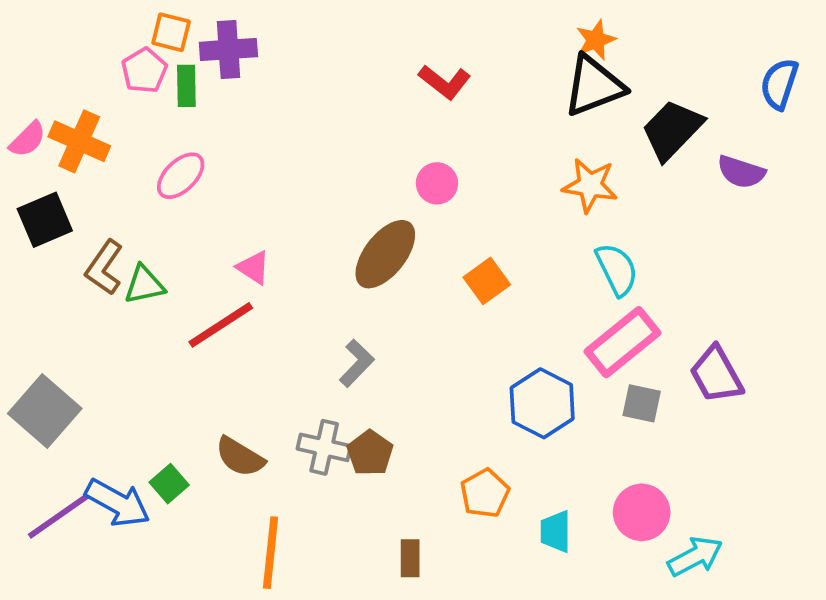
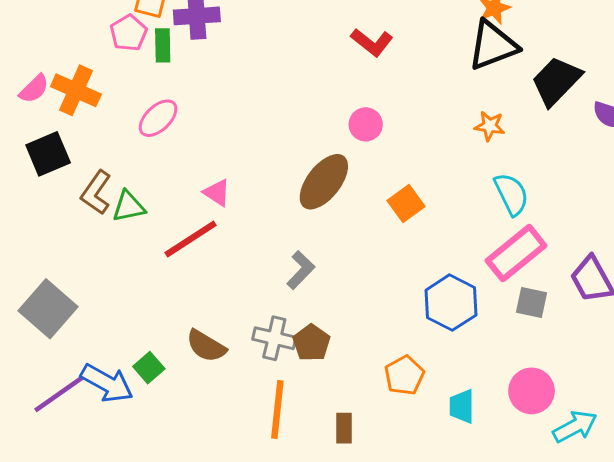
orange star: (590, 185) -> (490, 126), size x0.7
orange line: (271, 553) -> (277, 410), moved

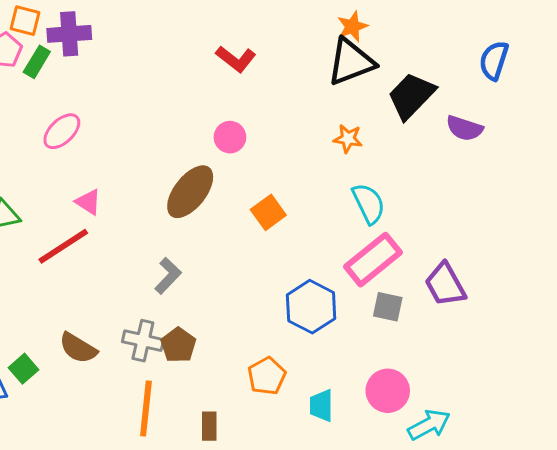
green rectangle: (163, 45) -> (37, 62), turned 32
pink ellipse: (158, 118) -> (62, 131), moved

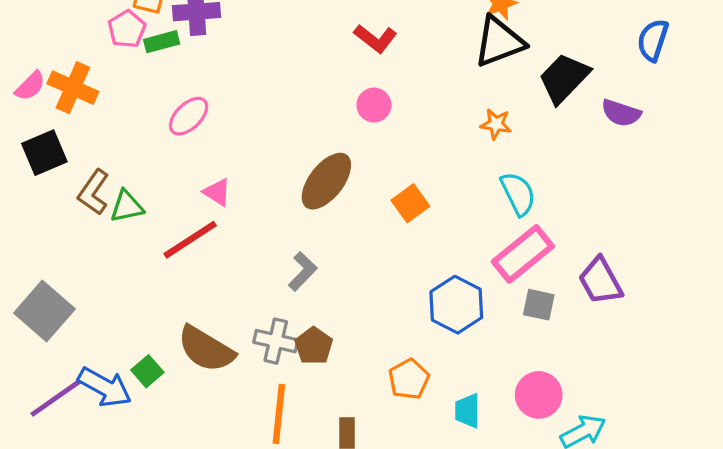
green rectangle: (37, 62) -> (162, 42), turned 44
pink circle: (230, 137) -> (374, 105), moved
brown semicircle: (78, 348) -> (206, 349), size x1.4

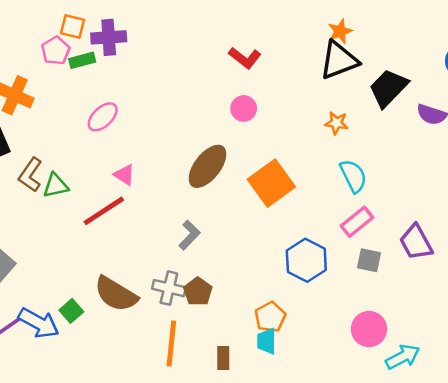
orange square: (410, 203) -> (271, 183), size x1.6
pink rectangle: (523, 254) -> (357, 222), size x0.7
cyan trapezoid: (467, 411) -> (267, 341), moved

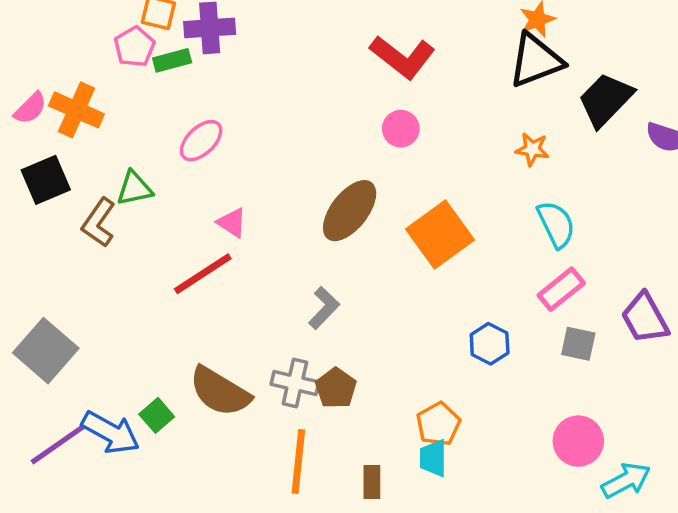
red L-shape: (245, 58) -> (403, 57), size x1.4
green triangle: (56, 186) -> (135, 188), moved
blue hexagon: (306, 260) -> (490, 344), size x0.7

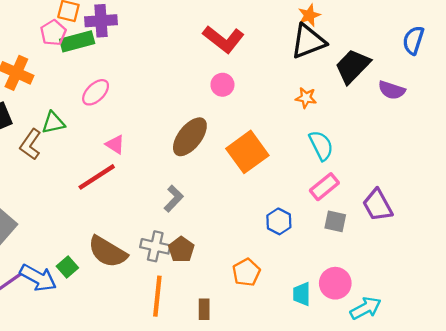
green rectangle: (172, 60) -> (77, 41), size x1.4
cyan trapezoid: (433, 458) -> (302, 294), moved

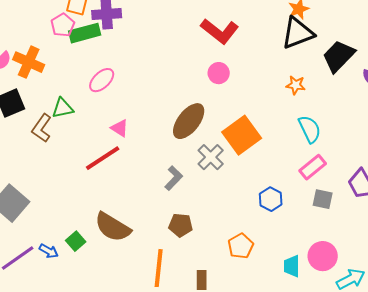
gray cross: (155, 246) -> (211, 157), moved, turned 32
brown pentagon: (181, 250) -> (181, 225), turned -30
blue arrow: (38, 278) -> (49, 251), size x0.6

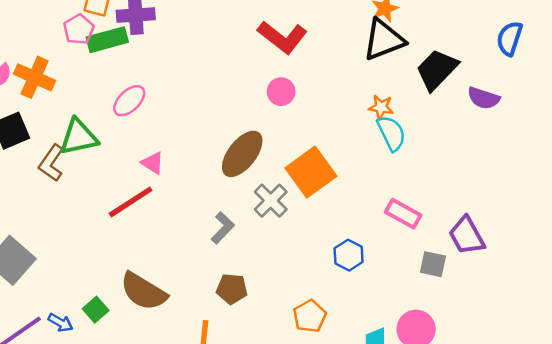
green triangle: (63, 108) -> (79, 137), size x1.4
cyan semicircle: (310, 129) -> (391, 133), moved
pink rectangle: (313, 167) -> (403, 214), turned 68
gray square: (323, 199) -> (433, 264), moved

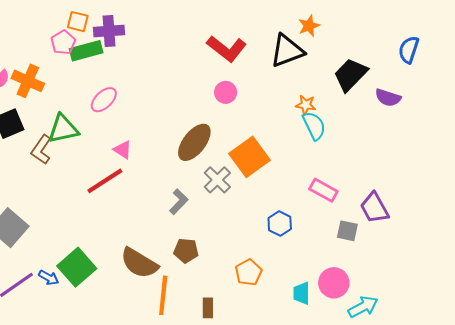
black triangle: (384, 40) -> (287, 51), moved
brown semicircle: (144, 291) -> (139, 263), moved
green square: (96, 310) -> (77, 267), size x1.8

